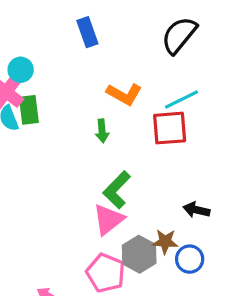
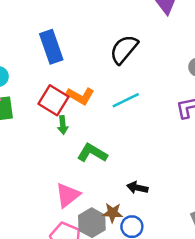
blue rectangle: (87, 32) -> (51, 47), size x1.4
red square: (170, 128) -> (53, 100), moved, turned 36
green L-shape: (117, 190) -> (92, 153), moved, turned 76

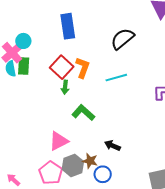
orange L-shape: (80, 96) -> (83, 68), turned -110

